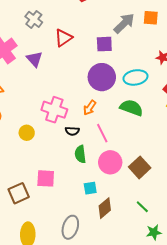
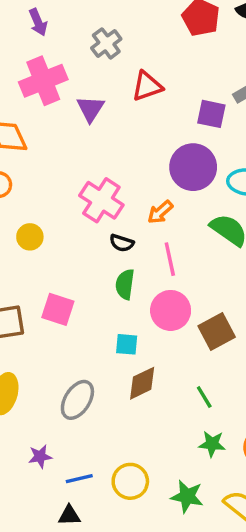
yellow circle: (27, 133) -> (30, 237), moved

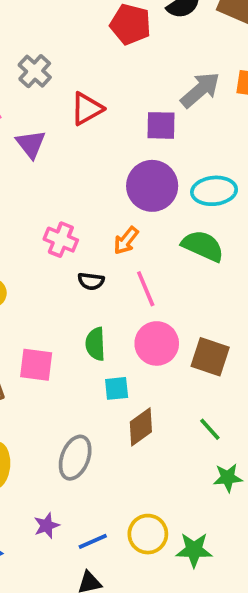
pink cross: (101, 200) -> (61, 240), size x0.7
green semicircle: (125, 284) -> (95, 344), moved
brown square: (217, 331) -> (210, 357), turned -33
green star: (187, 496) -> (194, 550), moved

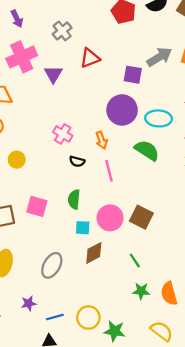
orange arrow: (126, 241) -> (102, 140), turned -66
pink circle: (157, 343) -> (110, 218), moved

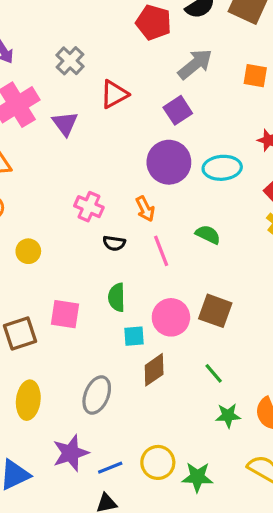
gray arrow: (159, 57) -> (195, 64), moved
purple square: (133, 75) -> (178, 110), turned -36
green semicircle: (147, 150) -> (208, 235), moved, size x0.7
purple star: (29, 303) -> (71, 453), size x1.6

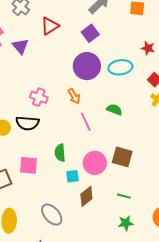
black semicircle: (114, 243) -> (27, 123), moved, size x1.6
green line: (214, 373) -> (124, 196), turned -32
gray ellipse: (97, 395) -> (52, 215), turned -60
green star: (228, 416) -> (126, 223), moved

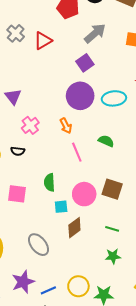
red triangle: (50, 26) -> (43, 41), moved
purple triangle: (20, 46) -> (13, 97), moved
pink cross: (39, 97) -> (30, 125), turned 30
black semicircle: (27, 123) -> (18, 151), size x0.6

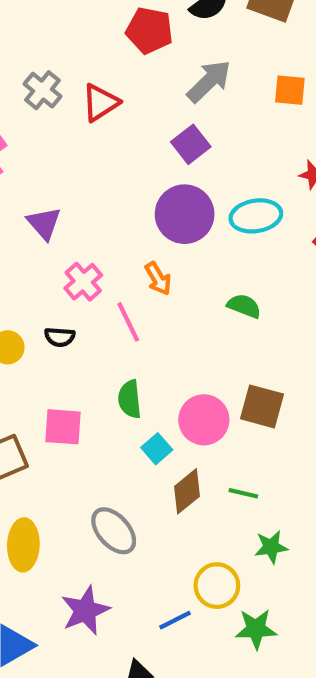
pink line: (77, 152) -> (128, 322), moved
cyan square: (61, 207) -> (157, 449), turned -32
green line: (112, 229) -> (243, 493), moved
yellow circle: (78, 286) -> (217, 586), moved
blue line: (48, 290) -> (175, 620), moved

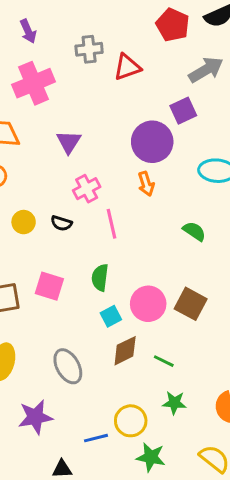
gray cross: (43, 90) -> (89, 49), turned 32
purple circle: (185, 214) -> (152, 142), moved
orange arrow: (158, 279) -> (146, 184), moved

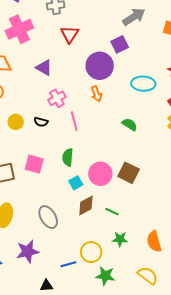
red triangle: (127, 67) -> (70, 34), moved, turned -36
purple triangle: (69, 142) -> (44, 68), turned -30

